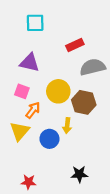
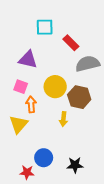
cyan square: (35, 23) -> (45, 27), moved
red rectangle: (75, 45) -> (71, 43), turned 70
orange arrow: (33, 110) -> (31, 104), turned -42
blue circle: (49, 139) -> (44, 158), moved

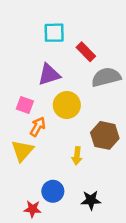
purple triangle: (28, 59) -> (49, 75), moved, turned -30
brown hexagon: (79, 97) -> (105, 135), moved
orange arrow: (31, 104) -> (38, 127), turned 35
yellow arrow: (63, 119) -> (77, 156), moved

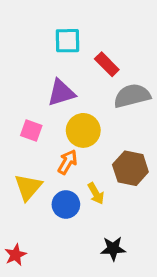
orange arrow: (38, 127) -> (67, 162), moved
yellow arrow: (77, 156) -> (96, 193), turned -36
blue circle: (53, 191) -> (66, 204), moved
red star: (33, 209) -> (15, 255), moved, turned -30

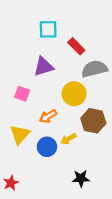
yellow circle: (83, 130) -> (74, 94), moved
orange arrow: (67, 162) -> (48, 116), turned -150
yellow arrow: (96, 193) -> (68, 139), turned 91

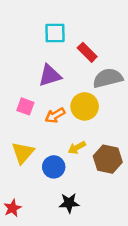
orange arrow: (48, 116) -> (55, 115), moved
brown hexagon: (93, 121) -> (108, 159), moved
yellow arrow: (68, 139) -> (77, 148), moved
black star: (81, 178) -> (69, 203), moved

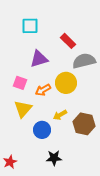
cyan square: (55, 33) -> (30, 26), moved
yellow triangle: (23, 153) -> (23, 109), moved

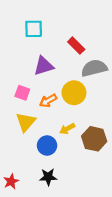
black star: (54, 158) -> (48, 177), moved

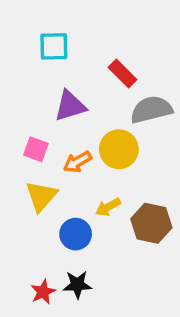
red star: (11, 181) -> (43, 292), moved

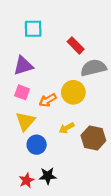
purple triangle: (70, 106) -> (23, 66), moved
blue circle: (76, 234) -> (37, 145), moved

